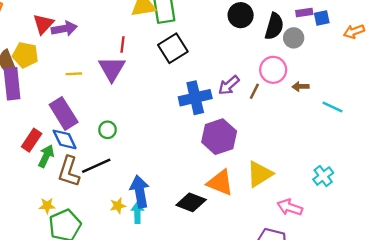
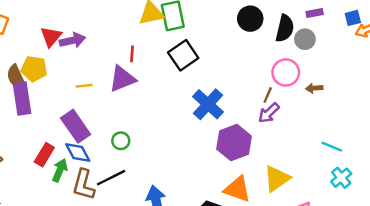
blue square: (322, 18) -> (353, 18), moved
purple triangle: (112, 69) -> (122, 79), turned 40
purple arrow: (229, 85) -> (269, 113), moved
blue cross: (195, 98) -> (208, 104), turned -32
cyan line: (333, 107) -> (332, 147), moved

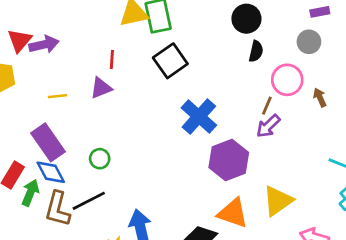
black semicircle: (285, 28) -> (256, 51), moved, size x0.7
purple triangle: (122, 79) -> (101, 88), size x0.7
brown arrow: (314, 88) -> (320, 97), turned 70

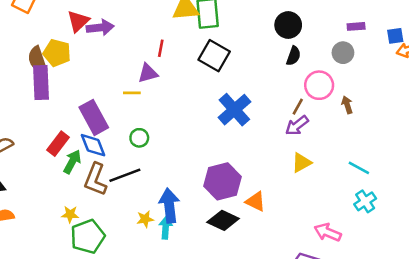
black square: (170, 61) -> (214, 56), turned -32
yellow line: (58, 96) -> (132, 93), moved
purple hexagon: (229, 160) -> (222, 181), moved
yellow triangle: (278, 201) -> (301, 163), moved, size x0.7
orange triangle: (233, 213) -> (255, 201), size x0.7

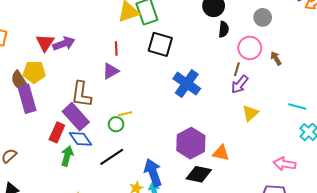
yellow line: (132, 93) -> (125, 114), moved
red rectangle: (58, 144) -> (57, 132), moved
brown L-shape: (95, 179) -> (81, 94), moved

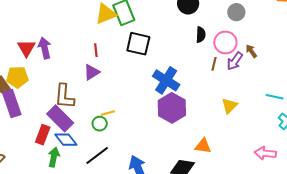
black semicircle: (224, 29) -> (201, 35), moved
purple arrow: (64, 44) -> (45, 48), turned -80
purple arrow: (240, 84) -> (235, 61), moved
purple hexagon: (191, 143) -> (172, 108), moved

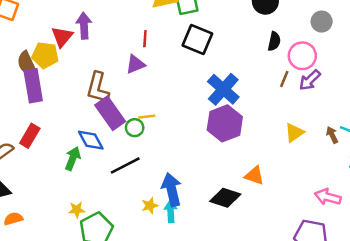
red triangle: (26, 48) -> (62, 37), moved
brown arrow: (251, 51) -> (332, 135), moved
purple rectangle: (60, 118) -> (110, 113), moved
red rectangle: (43, 135) -> (30, 136), moved

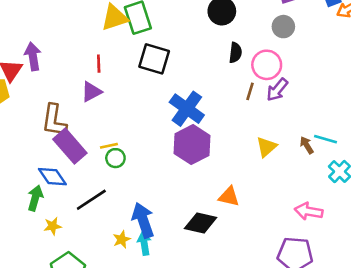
green circle: (135, 128) -> (115, 158), moved
yellow star: (77, 210) -> (53, 226), moved

